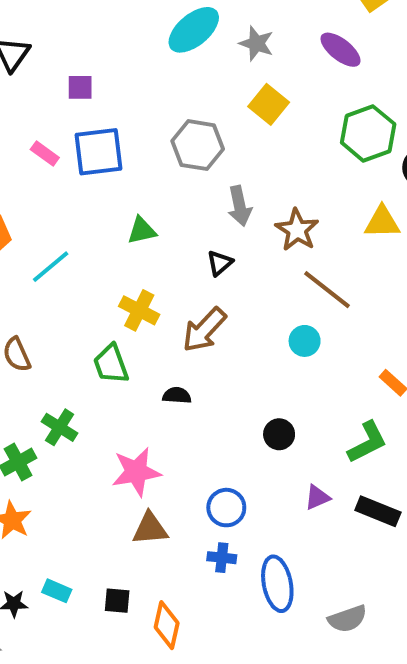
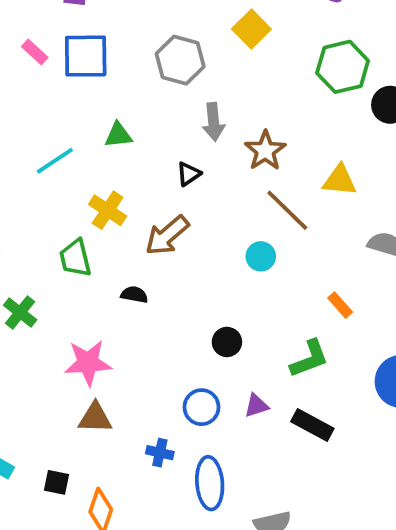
yellow triangle: (382, 222) -> (340, 180), moved
cyan line: (51, 267) -> (55, 161), moved
blue circle: (226, 508) -> (202, 407), moved

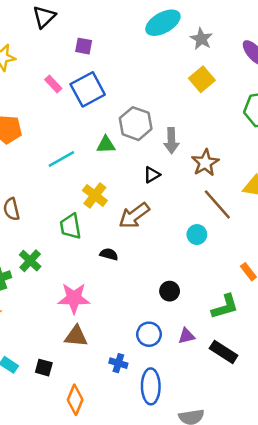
blue square: (86, 56) -> (88, 89), turned -32
gray hexagon: (180, 60) -> (136, 124), moved
black square: (56, 482) -> (44, 368), moved

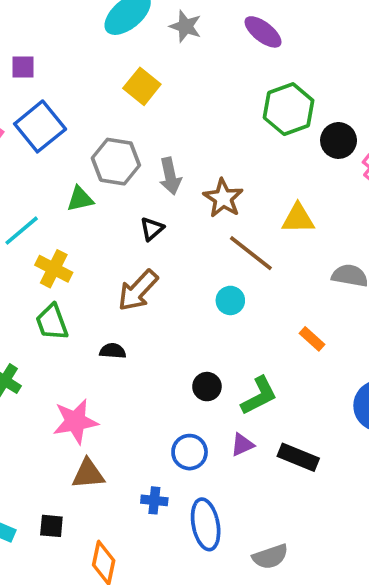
yellow square: (202, 79) -> (142, 86), moved
yellow cross: (95, 195) -> (54, 269), moved
green L-shape: (225, 307) -> (259, 396), moved

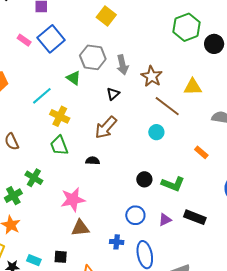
green triangle: (80, 199) -> (73, 78), turned 49
green L-shape: (259, 396) -> (173, 184), turned 50
purple triangle: (242, 445) -> (165, 220), moved

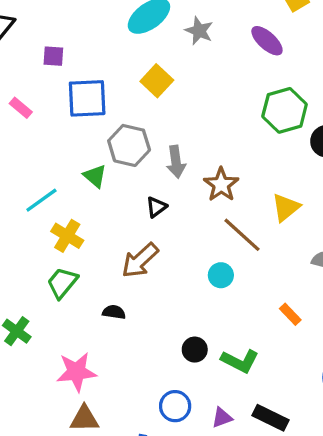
blue square: (51, 39) -> (87, 98), moved, turned 32
yellow triangle: (193, 87) -> (286, 207), turned -42
green trapezoid: (59, 146) -> (62, 283), turned 55

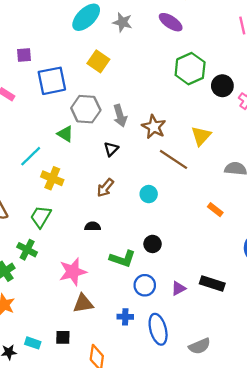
brown arrow: (140, 260) -> (105, 188), size x0.7
cyan circle: (221, 275) -> (149, 194), moved
green trapezoid: (62, 283) -> (41, 217), moved
green L-shape: (240, 361) -> (123, 259), moved

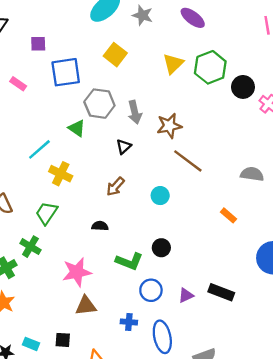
brown star: (154, 127) -> (169, 126), turned 30
yellow triangle: (201, 136) -> (173, 64), moved

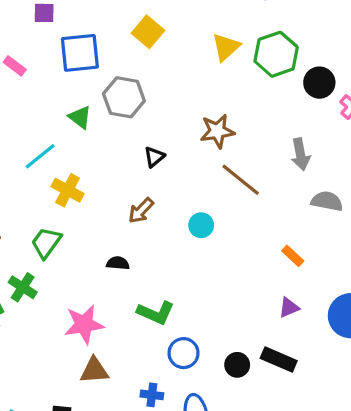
gray arrow: (135, 112) -> (300, 154), moved
green triangle: (77, 128) -> (80, 117), moved
black circle: (161, 248) -> (237, 365), moved
purple triangle: (186, 295) -> (289, 308), moved

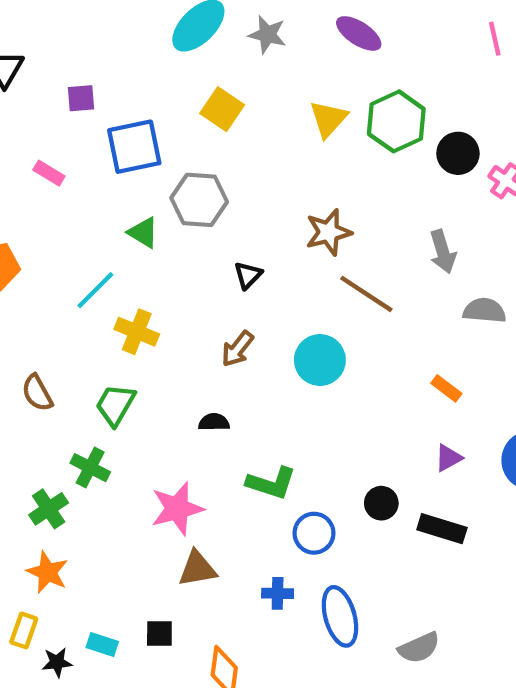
cyan circle: (201, 225) -> (320, 360), size x1.5
black circle: (237, 365) -> (381, 503), moved

